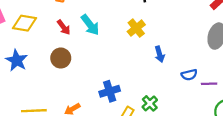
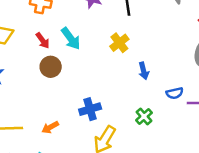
brown circle: (61, 58) -> (51, 67), moved
green cross: (150, 103) -> (144, 116), moved

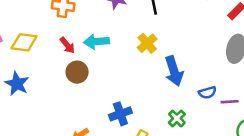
cyan arrow: (71, 39) -> (96, 42), turned 125
blue arrow: (144, 71) -> (174, 71), size x1.6

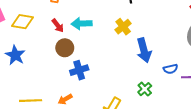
blue cross: (120, 114) -> (79, 70), moved

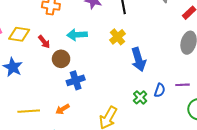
red arrow: (58, 26) -> (44, 42), moved
blue semicircle: (171, 69) -> (160, 90), moved, turned -56

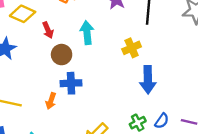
cyan arrow: (77, 35) -> (87, 33), turned 72
orange arrow: (62, 109) -> (51, 101), moved, turned -56

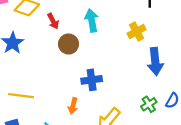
blue cross: (71, 83) -> (92, 80), moved
orange arrow: (51, 101) -> (73, 106), moved

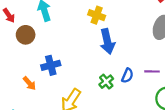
yellow cross: (137, 32) -> (97, 15), moved, turned -35
orange arrow: (73, 106) -> (29, 83), moved, turned -48

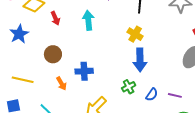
brown circle: (26, 35) -> (53, 54), moved
green cross: (106, 82) -> (129, 87), moved

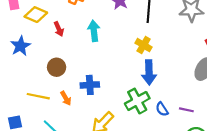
yellow line: (23, 80) -> (38, 96), moved
green cross: (129, 87) -> (137, 101), size x1.6
blue semicircle: (152, 95) -> (162, 109), turned 112

